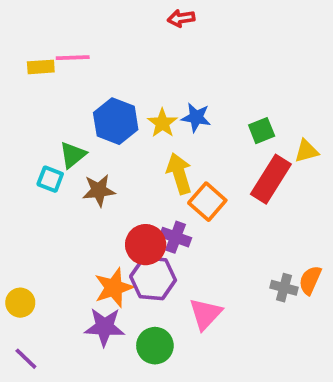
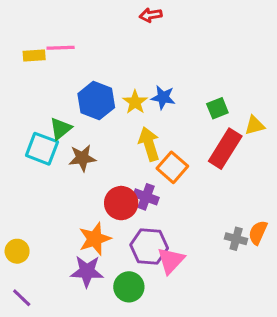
cyan square: (50, 179) -> (42, 149), size x1.5
purple hexagon: (153, 278) -> (149, 247), moved

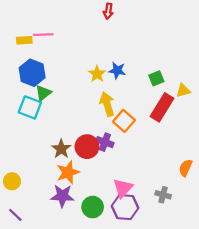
red arrow: (151, 15) -> (108, 11), turned -72
blue hexagon: (96, 101) -> (32, 73), moved
brown star: (82, 158) -> (61, 149), moved, turned -30
gray cross: (236, 239) -> (163, 195), moved
purple hexagon: (149, 247) -> (125, 207), moved

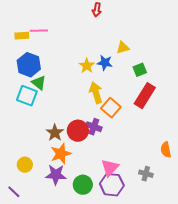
yellow triangle: (183, 91) -> (123, 48), moved
green triangle: (43, 93) -> (39, 83), turned -42
orange semicircle: (185, 168) -> (166, 150), turned -35
yellow circle: (12, 181) -> (25, 165), moved

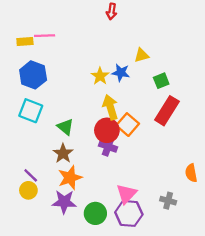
green triangle: (39, 83) -> (65, 127), moved
red circle: (78, 131) -> (107, 130), moved
purple line: (14, 192) -> (31, 175), moved

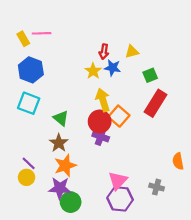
red arrow: (112, 11) -> (104, 52), moved
yellow rectangle: (25, 41) -> (23, 39), turned 64
green circle: (95, 213) -> (71, 202), moved

